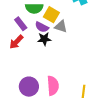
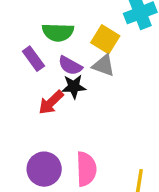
yellow square: (51, 15) -> (105, 39), moved
red arrow: (16, 42) -> (51, 102), moved

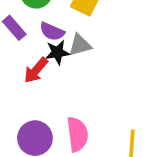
gray triangle: (104, 66) -> (80, 45), moved, turned -30

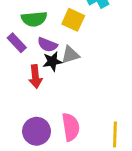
red arrow: (36, 70) -> (35, 77), turned -45

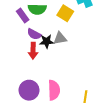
purple rectangle: (17, 43) -> (23, 15), moved
purple semicircle: (47, 45) -> (34, 34), moved

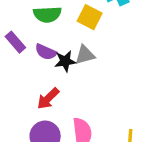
purple rectangle: (23, 15) -> (15, 42), moved
red arrow: (33, 51) -> (48, 98), moved, turned 49

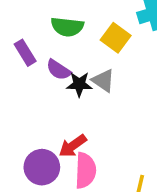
gray triangle: (85, 55) -> (103, 81), turned 40
red arrow: (48, 98) -> (73, 146), moved

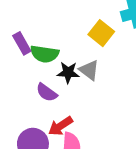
green semicircle: (67, 27) -> (45, 54), moved
purple semicircle: (58, 70) -> (47, 93), moved

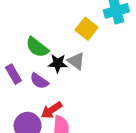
purple rectangle: (22, 43) -> (13, 74), moved
green semicircle: (45, 54) -> (37, 47), turned 30

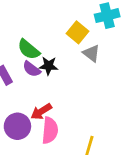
gray triangle: (76, 61) -> (91, 53), moved
purple semicircle: (39, 81) -> (32, 69), moved

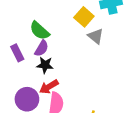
black star: (49, 66) -> (45, 65), moved
purple semicircle: (32, 69) -> (42, 48), turned -98

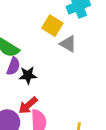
black star: (45, 65) -> (28, 75), moved

